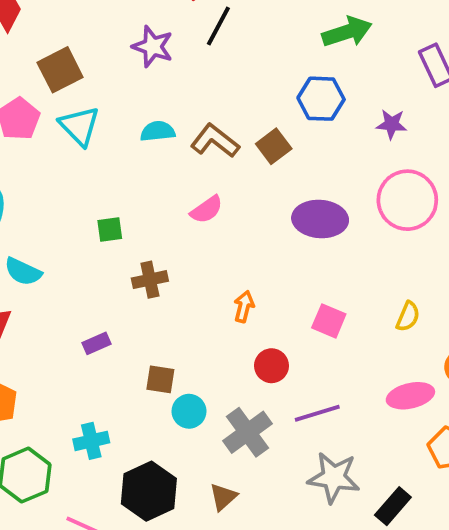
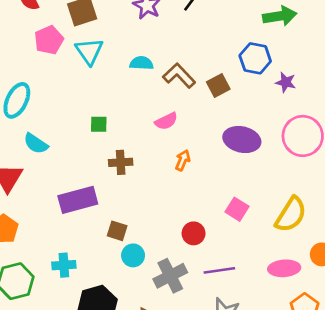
purple star: (392, 124) -> (286, 82), moved
orange arrow: (244, 307) -> (183, 160), moved
yellow semicircle: (408, 316) -> (291, 215), size x1.8
purple rectangle: (97, 343) -> (78, 200), size x2.0

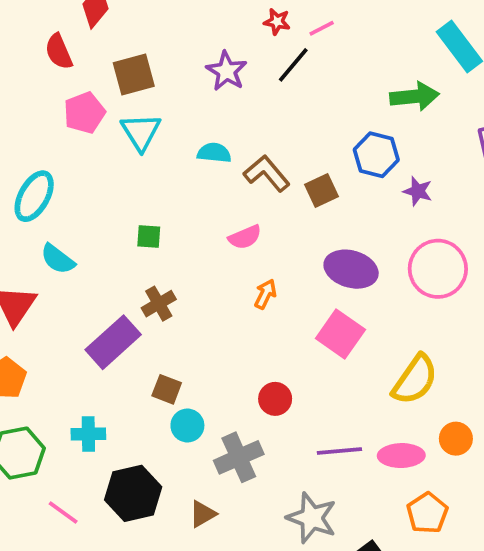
brown cross: (121, 162) -> (159, 304), moved, turned -30
purple rectangle: (78, 200) -> (113, 342), turned -30
pink square: (237, 209) -> (340, 334), moved, size x1.4
purple line: (219, 270) -> (339, 451), moved

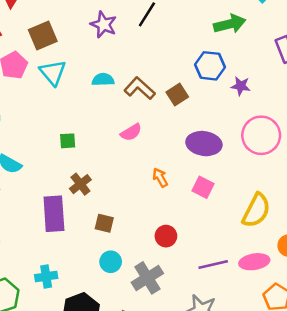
orange arrow: (265, 294) -> (160, 178), moved, turned -48
pink square: (340, 334) -> (203, 187), size x0.7
purple rectangle: (113, 342) -> (54, 214), turned -44
brown square: (167, 389) -> (104, 223), moved

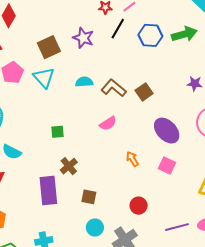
brown square: (43, 35) -> (49, 47), moved
blue hexagon: (210, 66) -> (150, 35), moved
purple ellipse: (204, 144) -> (167, 131), turned 40

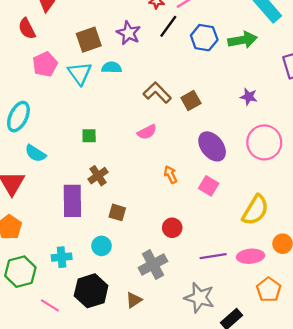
cyan semicircle: (84, 82) -> (112, 67), moved
cyan circle: (95, 228) -> (101, 246), moved

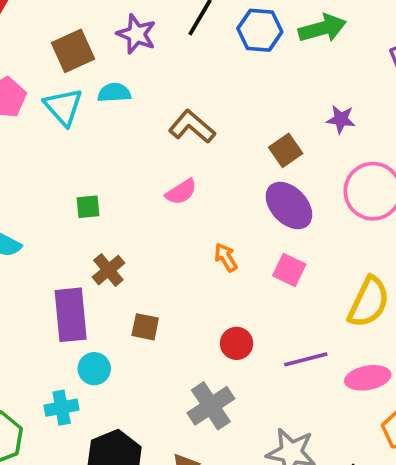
brown square: (191, 101) -> (286, 150), moved
cyan circle: (101, 246) -> (94, 369), moved
purple line: (213, 256) -> (306, 359), moved

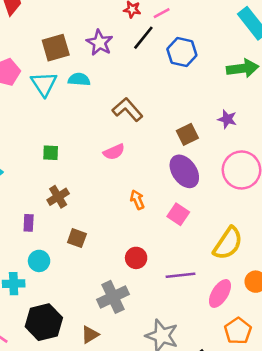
green arrow: (322, 28) -> (243, 68), moved
purple rectangle: (71, 315) -> (29, 223), size x0.5
pink ellipse: (368, 378) -> (220, 293), turned -56

